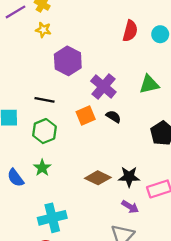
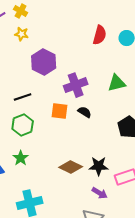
purple cross: (103, 87) -> (76, 85), turned 30
black line: (44, 100) -> (23, 97), turned -30
orange square: (86, 115) -> (60, 111), turned 30

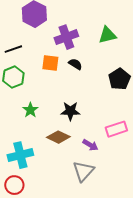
green star: (21, 158) -> (30, 110), moved
black star: (99, 166) -> (70, 111), moved
brown diamond: (71, 167) -> (58, 137), moved

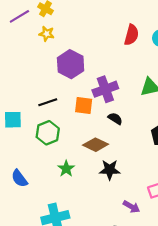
orange square: (50, 63) -> (84, 106), moved
brown diamond: (58, 137) -> (96, 145), moved

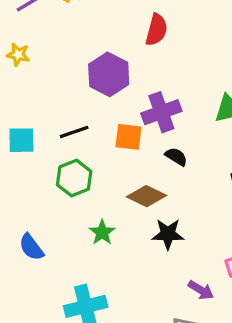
yellow star: (47, 34) -> (18, 55), moved
red semicircle: (131, 35) -> (156, 30), moved
cyan square: (13, 120) -> (21, 140), moved

